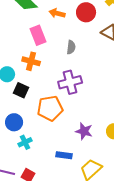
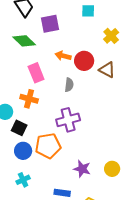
red circle: (86, 12) -> (84, 61), moved
orange arrow: (57, 13) -> (63, 56), moved
blue circle: (14, 122) -> (23, 151), moved

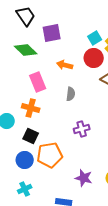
cyan square: (88, 11) -> (95, 38), moved, turned -32
red circle: (84, 61) -> (94, 58), moved
purple cross: (68, 120) -> (82, 129), moved, size x0.7
black square: (19, 128) -> (31, 136), moved

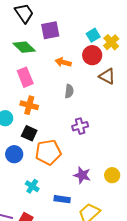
pink rectangle: (38, 82) -> (25, 77), moved
blue circle: (25, 160) -> (14, 154), moved
cyan cross: (25, 189) -> (32, 186), moved, turned -32

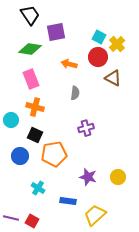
cyan square: (93, 35) -> (99, 37), turned -32
green diamond: (24, 47) -> (30, 49), turned -35

